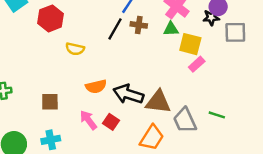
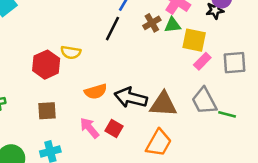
red hexagon: (51, 18) -> (46, 65), moved
brown cross: (139, 25) -> (152, 23), moved, turned -35
gray square: (235, 32) -> (234, 63), moved
gray trapezoid: (185, 120) -> (204, 101), moved

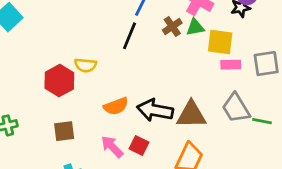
pink rectangle: (202, 61) -> (231, 65), turned 48

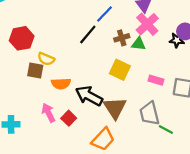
yellow square: (220, 42) -> (120, 70), moved
yellow semicircle: (86, 65) -> (46, 59), moved
red hexagon: (59, 81) -> (22, 38), moved
brown triangle: (191, 115) -> (115, 108), turned 40
brown square: (64, 131) -> (35, 71), moved

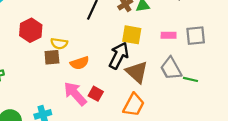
black arrow: (89, 96) -> (119, 56), moved, turned 104
pink arrow: (48, 113) -> (75, 94), size x1.4

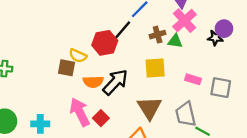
red hexagon: (31, 30) -> (105, 43), moved
yellow square: (132, 35) -> (155, 68), turned -30
black arrow: (119, 56) -> (115, 82), moved

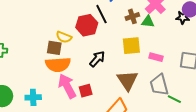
black line: (122, 31) -> (101, 14), turned -66
pink rectangle: (193, 79) -> (156, 57), moved
orange semicircle: (93, 82) -> (58, 65), moved, size x1.4
black arrow: (115, 82) -> (97, 59), size x0.7
red square: (101, 118) -> (86, 91), turned 32

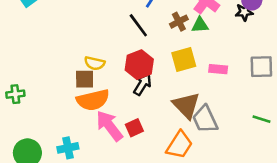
red hexagon: (87, 25) -> (139, 65), moved
gray trapezoid: (159, 85) -> (205, 119), moved
green line: (174, 99) -> (261, 119), moved

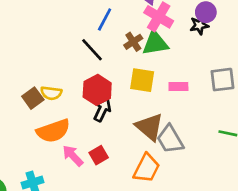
green triangle: (200, 25) -> (155, 43), size x1.5
yellow square: (184, 60) -> (142, 80), turned 30
brown square: (85, 79) -> (33, 98), moved, turned -30
pink arrow: (109, 126) -> (73, 156), size x0.7

